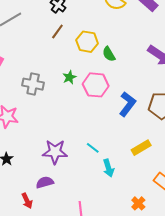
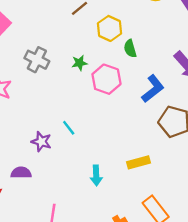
blue L-shape: (127, 104) -> (153, 89), moved
cyan line: (93, 148) -> (69, 128), moved
purple star: (55, 152) -> (41, 142), size x0.7

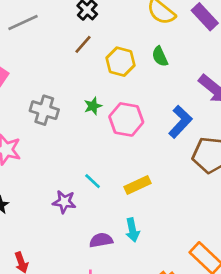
green semicircle: (130, 49) -> (160, 56), moved
yellow rectangle: (139, 162) -> (138, 185), moved
purple semicircle: (21, 173) -> (101, 240), moved

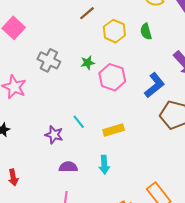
purple semicircle: (101, 240) -> (68, 167), moved

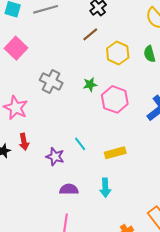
red arrow: (13, 177) -> (24, 142), moved

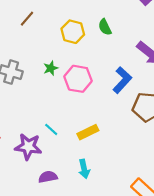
brown line: (90, 34) -> (27, 19), moved
purple star: (55, 157) -> (28, 147), size x1.4

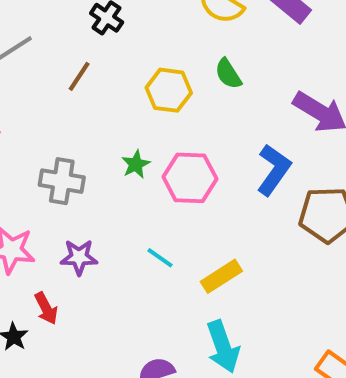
cyan line: (51, 129) -> (160, 258), moved
purple star: (28, 147) -> (79, 257), moved, size x0.7
cyan arrow: (84, 169) -> (223, 347), size x1.4

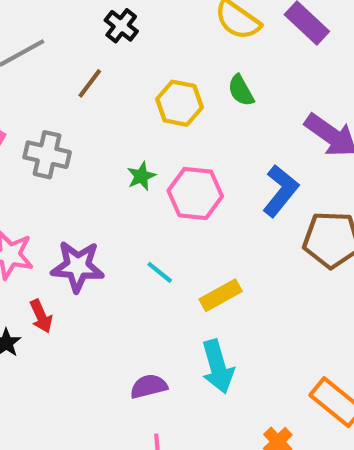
gray cross: (62, 181) -> (47, 155), moved
purple star: (79, 257) -> (78, 266), size x1.4

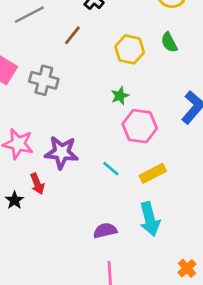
green star: (141, 176) -> (120, 96), moved
pink hexagon: (195, 193) -> (140, 126), moved
cyan line: (160, 272) -> (111, 169), moved

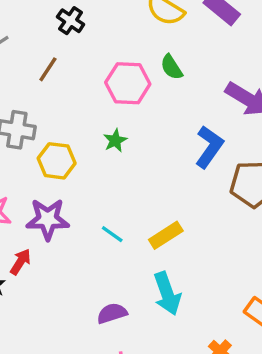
yellow hexagon: (130, 49) -> (57, 161), moved
pink hexagon: (140, 126) -> (128, 83), moved
red arrow: (37, 184) -> (20, 262), turned -120

